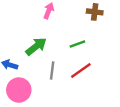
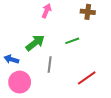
red line: (81, 70) -> (87, 78), moved

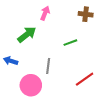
green arrow: (35, 43) -> (27, 34), moved
pink circle: (20, 82) -> (31, 85), moved

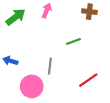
green arrow: (27, 34) -> (16, 17), moved

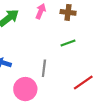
brown cross: (89, 12) -> (68, 12), moved

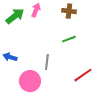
pink arrow: (41, 11) -> (36, 10), moved

